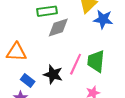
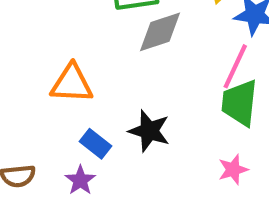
pink line: (76, 64) -> (235, 66), moved

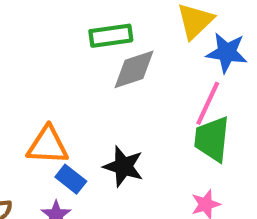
orange triangle: (72, 84) -> (48, 145), moved

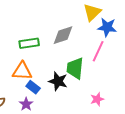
green rectangle: (111, 36) -> (29, 43), moved
green trapezoid: (212, 139) -> (75, 68), moved

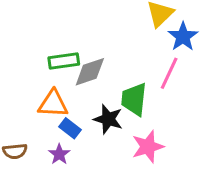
blue star: (107, 27) -> (183, 37), turned 30
gray diamond: (63, 35) -> (90, 72), moved
pink star: (97, 99) -> (148, 147), moved, size x1.5

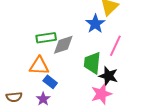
blue star: (183, 37) -> (95, 24), moved
black star: (108, 119) -> (108, 76), moved

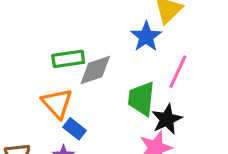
orange triangle: (39, 66) -> (57, 103), turned 45
black star: (108, 76) -> (167, 119), turned 30

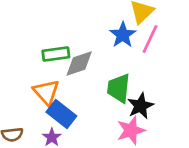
pink line: (178, 72) -> (150, 39), moved
blue rectangle: (75, 129) -> (61, 114), size x1.5

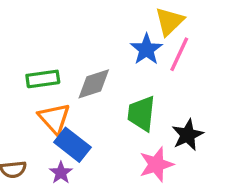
green rectangle: (56, 54) -> (43, 79), moved
black star: (140, 106) -> (188, 135), moved

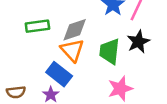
orange triangle: (54, 118) -> (72, 50), moved
black star: (188, 135) -> (138, 42), moved

